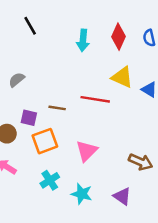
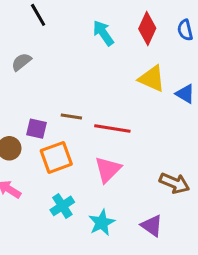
cyan arrow: (83, 40) -> (103, 33), turned 140
gray semicircle: (17, 80) -> (21, 62), moved
red line: (95, 99) -> (112, 129), moved
cyan star: (82, 194) -> (102, 223), turned 30

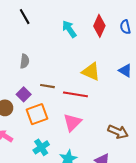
gray semicircle: (21, 62) -> (25, 61), moved, turned 136
yellow triangle: (152, 79) -> (91, 72), moved
purple square: (37, 129) -> (24, 94), turned 32

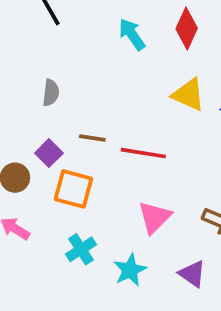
yellow triangle: (91, 72) -> (189, 95), moved
orange square: (37, 114) -> (73, 189), turned 35
pink triangle: (72, 122) -> (155, 217), moved

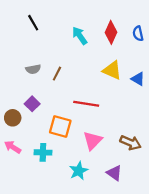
gray semicircle: (51, 93) -> (33, 69), turned 72
brown line: (92, 138) -> (57, 74), moved, turned -72
orange square: (73, 189) -> (60, 126), moved
cyan cross: (81, 249) -> (43, 152), moved, turned 35

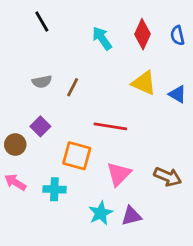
purple triangle: (114, 173) -> (131, 216), moved, turned -49

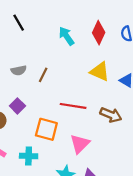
brown arrow: (168, 177) -> (111, 115), moved

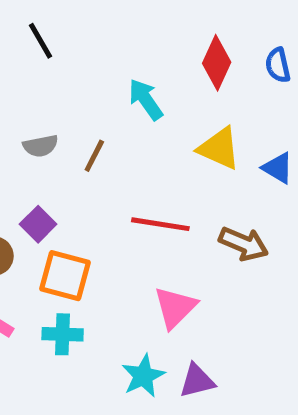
cyan arrow: (66, 36) -> (146, 99), moved
orange square: (46, 129) -> (65, 276), moved

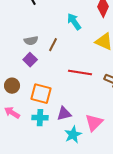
purple square: (38, 224) -> (30, 60), moved
pink triangle: (175, 307) -> (94, 123), moved
purple triangle: (197, 381) -> (64, 114), moved

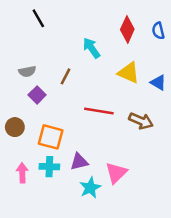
gray semicircle: (31, 41) -> (27, 71), moved
pink arrow: (12, 113) -> (22, 173), moved, turned 56

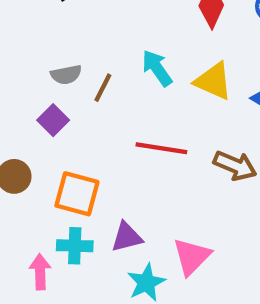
cyan arrow: (91, 48) -> (157, 68), moved
gray semicircle: (27, 71) -> (66, 75), moved
pink arrow: (22, 173) -> (40, 272), moved

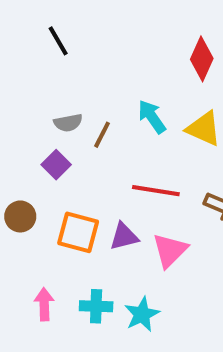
purple triangle: (127, 237) -> (124, 236), moved
cyan cross: (75, 246) -> (96, 306), moved
pink triangle: (192, 257) -> (170, 250), moved

